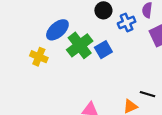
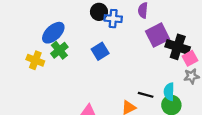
blue cross: (127, 22) -> (113, 19), moved, turned 30
green cross: (80, 45) -> (59, 50), moved, size x0.7

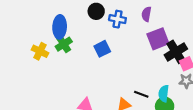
black circle: (99, 12) -> (96, 11), moved
blue ellipse: (53, 33) -> (60, 27), turned -50
black cross: (178, 47) -> (176, 52), turned 35

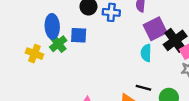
blue square: (102, 49) -> (79, 35), moved, turned 35
cyan semicircle: (164, 93) -> (146, 53), moved

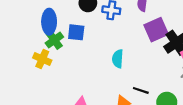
cyan semicircle: (146, 53) -> (118, 59), moved
yellow cross: (34, 54) -> (42, 59), moved

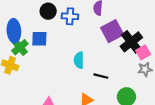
black line: (141, 90) -> (101, 76), moved

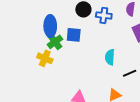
black line: (101, 76) -> (130, 73), turned -40

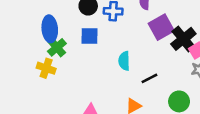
blue square: (74, 35) -> (89, 36), moved

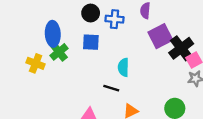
yellow cross: (46, 68) -> (36, 63), moved
black line: (149, 78) -> (111, 88), moved, turned 42

